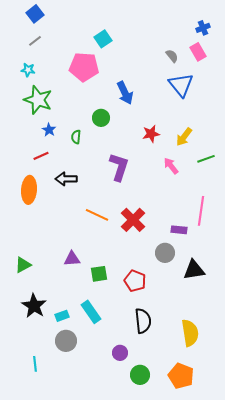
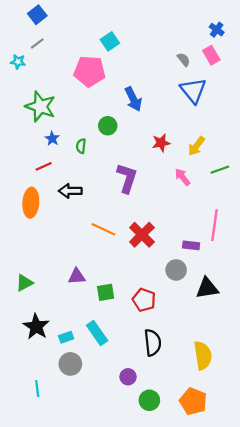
blue cross: (203, 28) -> (217, 30), turned -32
cyan star: (28, 70) -> (18, 62), moved

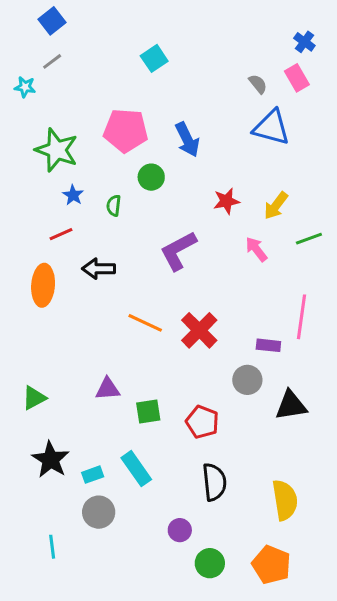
pink pentagon: (90, 71) -> (126, 131), moved
blue triangle: (193, 90) -> (271, 128), turned -36
purple L-shape: (127, 178) -> (178, 251), turned -136

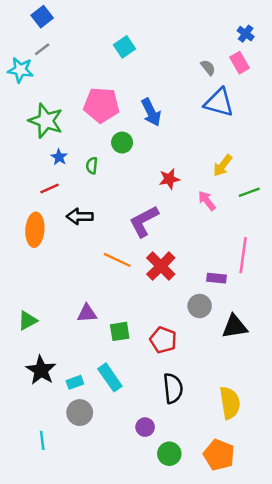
cyan star: (25, 87) -> (20, 70), size x1.5
red star: (226, 201) -> (169, 179), moved
purple L-shape: (178, 251) -> (144, 221), moved

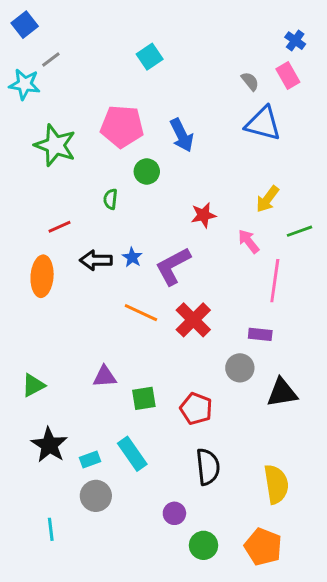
blue square: (42, 17) -> (25, 25), moved
blue star: (59, 157) -> (132, 257), moved
pink line: (243, 255) -> (275, 281), moved

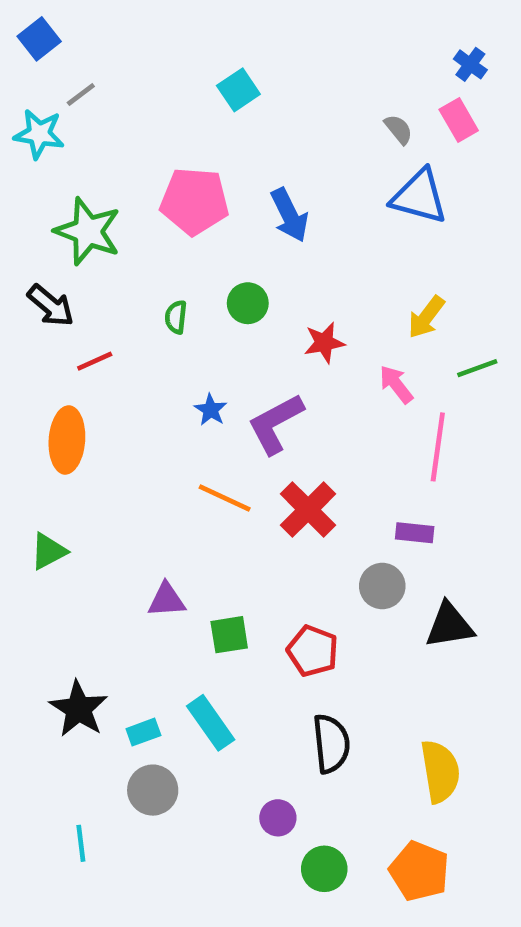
green circle: (147, 172) -> (248, 303), moved
black arrow: (96, 260) -> (51, 306), moved, turned -140
green triangle: (33, 385) -> (48, 551), moved

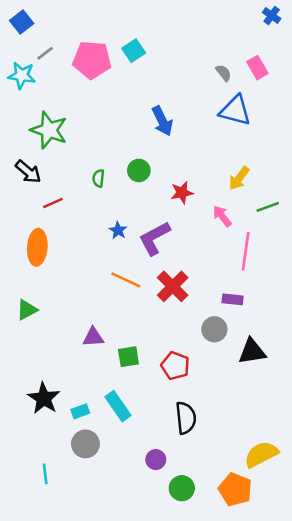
blue cross: (470, 64) -> (272, 16), moved
pink pentagon: (194, 201) -> (92, 60), moved
yellow semicircle: (440, 771) -> (261, 454), moved, turned -108

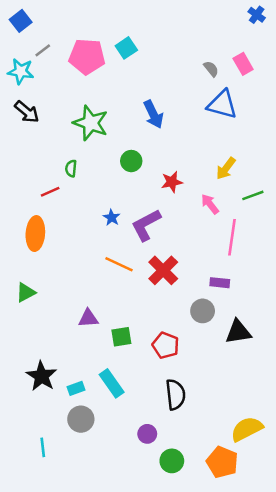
green star: (49, 130) -> (91, 123), moved
black arrow: (28, 172) -> (27, 112), moved
green semicircle: (98, 178) -> (71, 168), moved

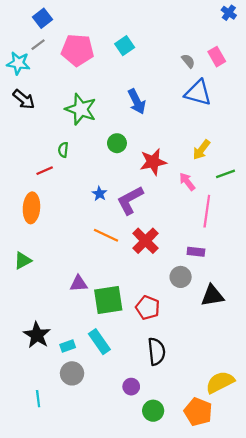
blue square: (21, 21) -> (42, 18), moved
cyan square: (126, 48) -> (125, 46), moved
red star: (172, 182) -> (153, 162), size x1.4
green square: (121, 337) -> (108, 300), size x1.6

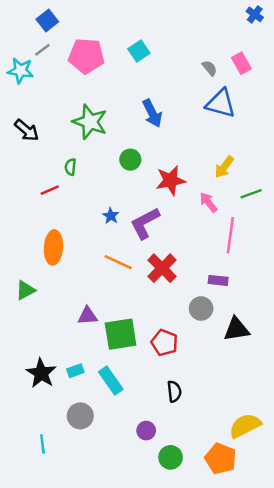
black arrow: (24, 99) -> (27, 130), moved
orange ellipse: (31, 208) -> (53, 247), moved
cyan rectangle: (68, 346) -> (75, 371), moved
black semicircle: (156, 351) -> (174, 391), size x0.7

